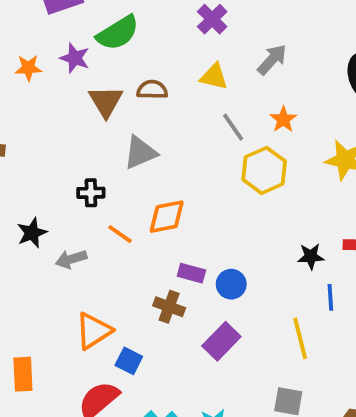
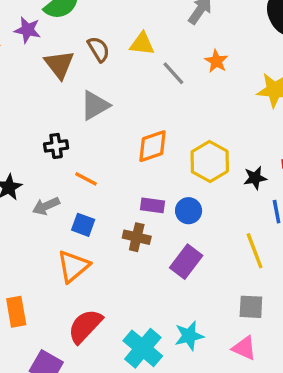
yellow triangle: (214, 77) -> (142, 44), moved
brown semicircle: (152, 90) -> (99, 49), turned 64
yellow hexagon: (264, 170) -> (210, 162), moved
orange diamond: (167, 217) -> (153, 146), moved
blue square: (129, 361) -> (83, 225), moved

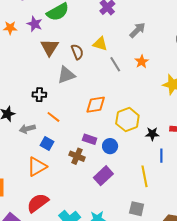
brown semicircle: (99, 49) -> (77, 52), moved

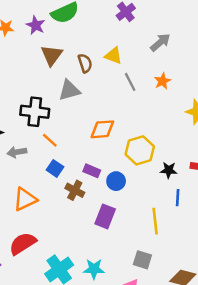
black cross: (39, 95) -> (35, 112), size x1.6
blue square: (47, 144) -> (55, 168), moved
purple rectangle: (103, 176) -> (105, 216), turned -30

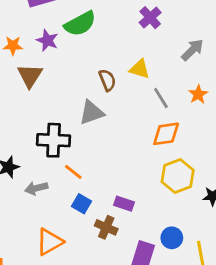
brown triangle: (52, 55) -> (30, 76), moved
orange diamond: (102, 129) -> (166, 134), moved
blue circle: (116, 181) -> (172, 238), moved

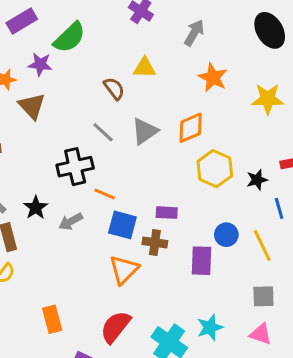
orange star: (198, 94) -> (213, 77), size x1.4
gray line: (161, 98) -> (103, 132), moved
gray triangle: (92, 113) -> (145, 131), moved
blue square: (82, 204) -> (122, 225), size x1.4
orange triangle: (50, 242) -> (124, 270), moved

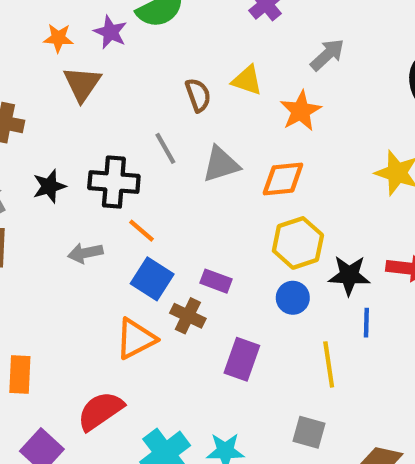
orange star: (213, 77) -> (301, 111), moved
black star: (257, 180) -> (349, 275), size x1.4
black star: (36, 208) -> (49, 186), moved
blue circle: (226, 235) -> (293, 298), moved

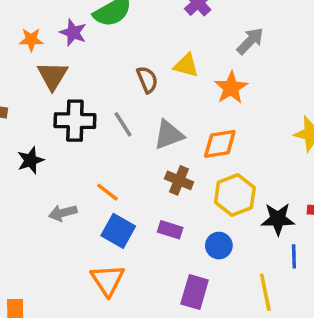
black cross: (114, 182) -> (75, 121), moved
blue circle: (293, 298) -> (219, 246), moved
brown cross: (188, 316) -> (179, 180), moved
orange triangle: (136, 339) -> (108, 280), turned -33

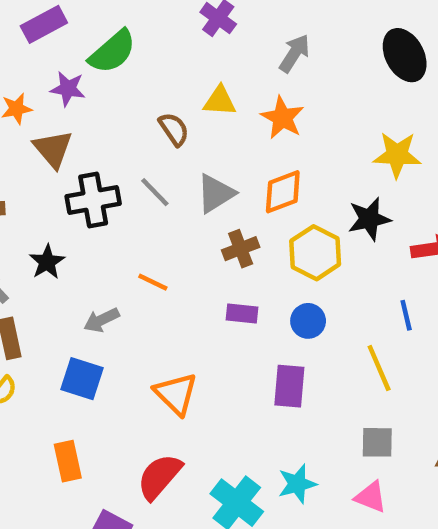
brown cross: (179, 180) -> (241, 249), turned -32
black star: (278, 219) -> (369, 219), moved
blue square: (118, 231) -> (82, 379), moved

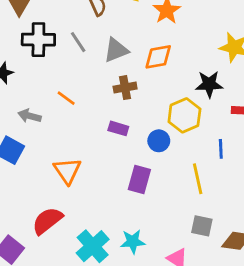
yellow hexagon: (315, 253) -> (184, 115), moved
gray arrow: (102, 320) -> (30, 116), turned 30
gray square: (377, 442) -> (202, 226), moved

